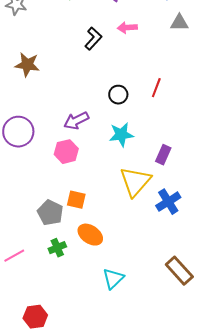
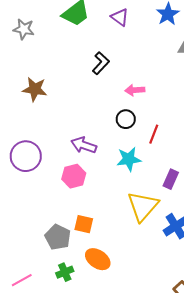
pink arrow: (127, 28) -> (135, 90), moved
red line: (156, 88) -> (154, 134), moved
purple arrow: (76, 121) -> (84, 145), turned 45

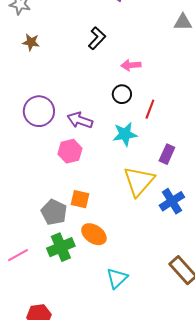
brown star: (35, 89) -> (31, 42), moved, size x0.7
purple circle: (26, 156) -> (39, 111), moved
green cross: (65, 272) -> (61, 247), size x1.5

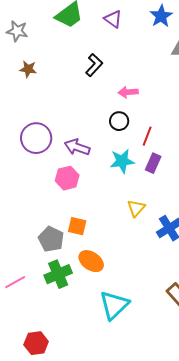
purple rectangle: (167, 154) -> (153, 163), moved
yellow triangle: (139, 181) -> (136, 208), size x0.6
cyan triangle: (117, 278) -> (114, 305), size x1.4

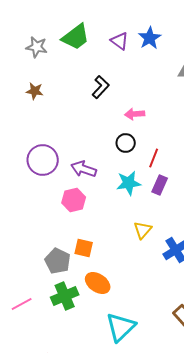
blue star: (161, 16) -> (150, 38), moved
gray star: (17, 31) -> (37, 47), moved

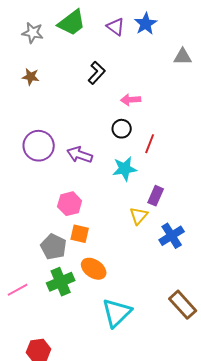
purple rectangle: (160, 185) -> (156, 196), moved
pink hexagon: (74, 200) -> (70, 204), moved

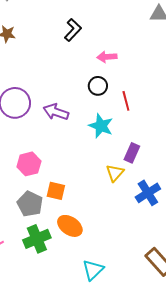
red line: (150, 144) -> (126, 101), turned -36
cyan star: (125, 169) -> (101, 126), turned 30
pink hexagon: (70, 204) -> (29, 164), moved
cyan triangle: (117, 313) -> (93, 270), size x0.7

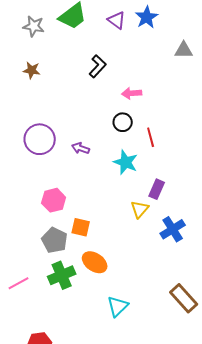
purple arrow: (56, 112) -> (81, 148), size x0.7

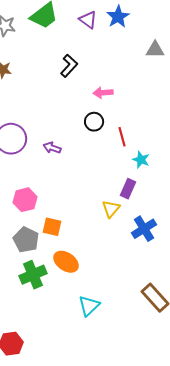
cyan star: (126, 162) -> (141, 160), moved, size x0.7

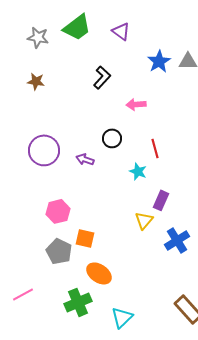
blue star: (118, 17) -> (159, 61), moved
black circle: (94, 122) -> (112, 138), moved
cyan star: (141, 160) -> (138, 171), moved
green cross: (33, 275) -> (78, 302), moved

